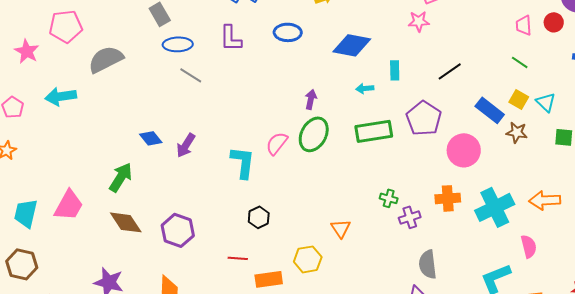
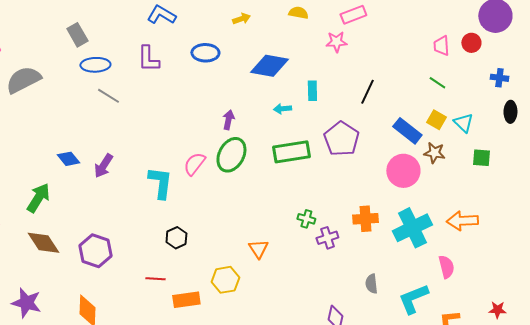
black line: (450, 71) -> (367, 92), turned -30
pink circle: (464, 150) -> (403, 171), moved
gray semicircle: (428, 264) -> (371, 284), moved, size x0.7

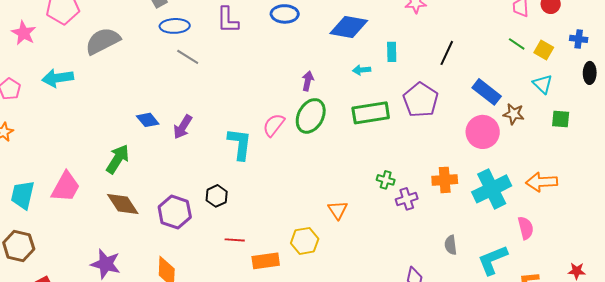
yellow square: (436, 120) -> (544, 50), moved
black hexagon: (176, 238) -> (217, 196), moved

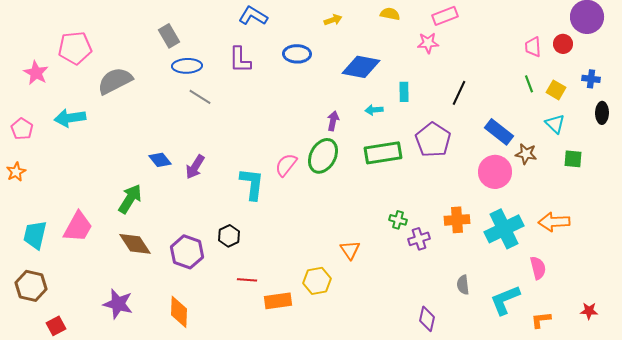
green line: (517, 44) -> (529, 84), turned 36
purple arrow: (308, 81) -> (333, 121), moved

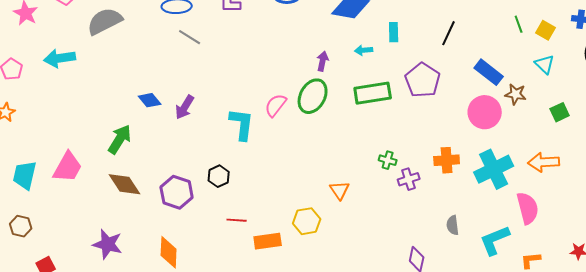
green square: (573, 159) -> (560, 112), moved, turned -30
pink semicircle: (538, 268) -> (528, 208), size x1.4
brown hexagon: (31, 286) -> (21, 226), size x0.7

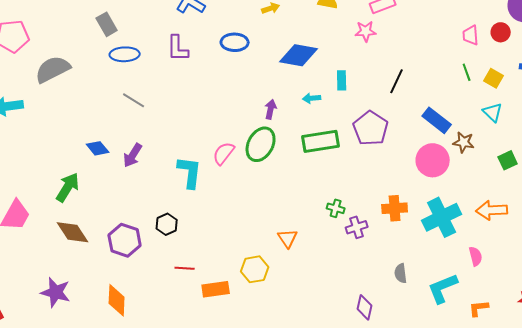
gray line: (190, 37) -> (134, 100), moved
pink semicircle: (528, 208) -> (476, 256), size x0.6

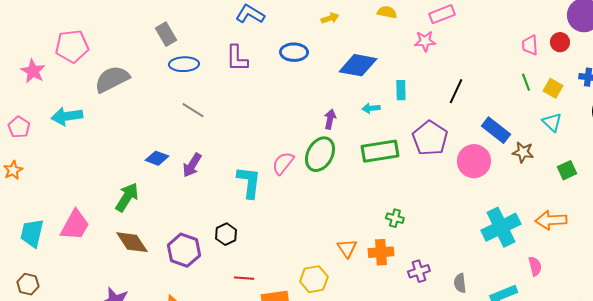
blue diamond: (98, 148) -> (157, 158), turned -30
pink circle: (433, 160) -> (474, 161), moved
orange cross: (395, 208) -> (381, 252), moved
purple cross: (357, 227) -> (419, 271), moved

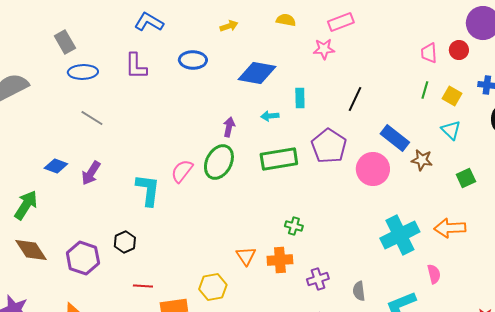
green line: (526, 82) -> (425, 90), turned 36

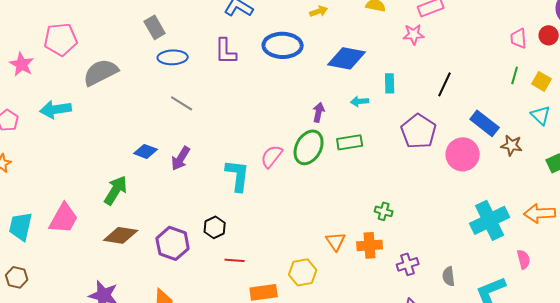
blue ellipse: (193, 60) -> (283, 45), size x1.4
green rectangle: (279, 159) -> (350, 142), moved, size x0.7
brown diamond: (31, 250) -> (121, 235), turned -48
red line: (143, 286) -> (235, 260), moved

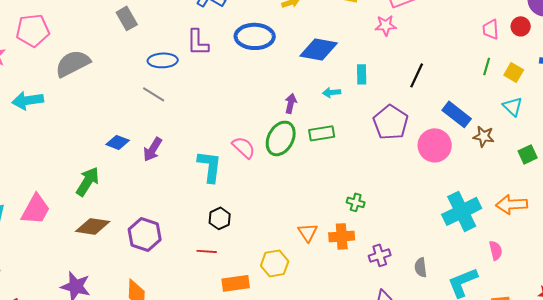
blue ellipse: (173, 57) -> (163, 60), moved
pink semicircle: (272, 156) -> (244, 147), turned 95
black hexagon: (215, 227) -> (220, 218), moved

